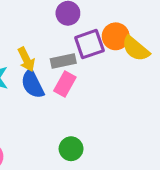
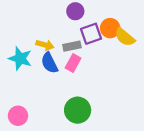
yellow arrow: (26, 59) -> (45, 45), turned -48
green circle: (71, 149) -> (78, 110), size x1.5

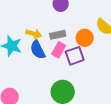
orange circle: (110, 28) -> (85, 38), moved
purple square: (91, 34) -> (75, 56), moved

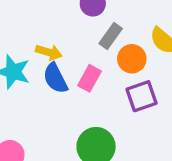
gray rectangle: (58, 35) -> (111, 36), moved, turned -42
purple square: (75, 56) -> (142, 96), moved

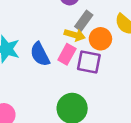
yellow arrow: (49, 52) -> (75, 35), moved
purple square: (142, 96) -> (89, 62), moved, turned 30

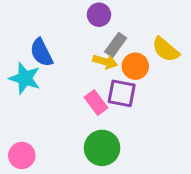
blue semicircle: (40, 54) -> (41, 53), moved
pink rectangle: (67, 54) -> (96, 102), moved, turned -66

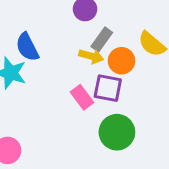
green circle: (102, 148) -> (117, 132), moved

